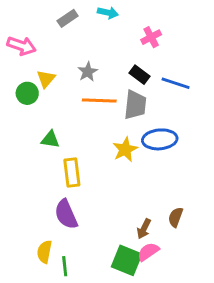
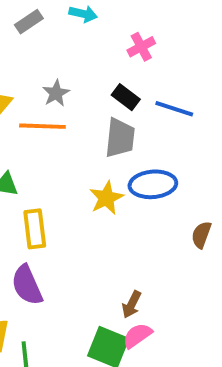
orange line: (99, 101) -> (42, 126), moved
brown semicircle: (176, 217) -> (201, 235), moved

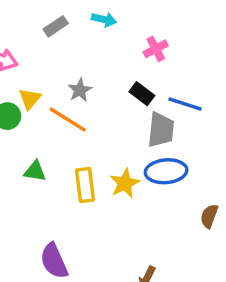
orange line: (42, 126) -> (68, 120), turned 30
gray trapezoid: (120, 138) -> (161, 130), moved
yellow rectangle: (35, 229) -> (85, 185), moved

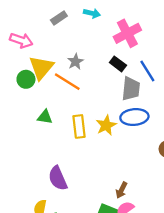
pink cross: (156, 49) -> (127, 33), size x1.6
yellow triangle: (30, 99) -> (41, 68), size x1.6
blue line: (185, 104) -> (147, 71), turned 40

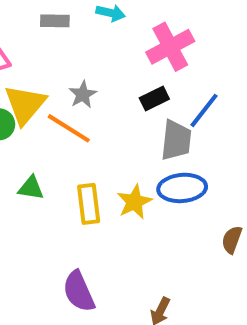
gray rectangle: (59, 18) -> (55, 21), turned 35
black rectangle: (118, 64) -> (154, 98), turned -63
blue line: (147, 71) -> (204, 110), turned 70
purple semicircle: (58, 178) -> (79, 291), moved

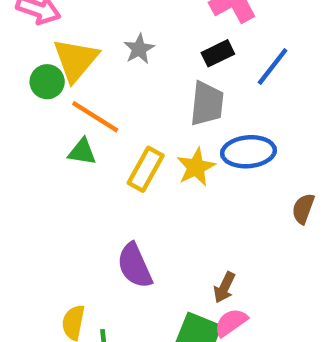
orange line: (69, 128) -> (95, 117), moved
gray trapezoid: (176, 140) -> (207, 104), moved
yellow rectangle: (89, 204) -> (146, 169), turned 36

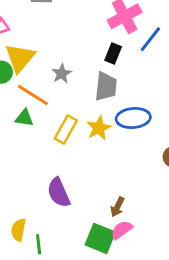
gray star: (139, 49) -> (62, 74), moved
black rectangle: (218, 53) -> (113, 54), turned -42
blue line: (273, 66) -> (150, 39), moved

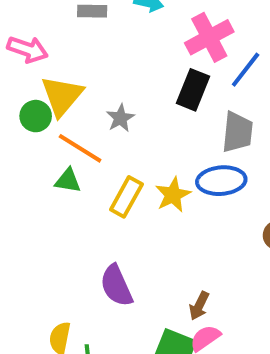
black rectangle: (113, 54) -> (193, 90), size x1.4
gray trapezoid: (106, 86) -> (237, 132), moved

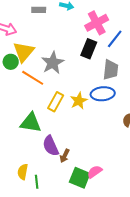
gray star: (120, 118) -> (53, 63), size x1.6
green triangle: (68, 181) -> (31, 123), moved, size x1.6
brown arrow: (199, 306) -> (65, 156), moved

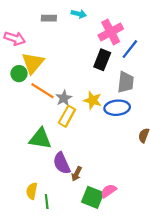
gray star: (53, 63) -> (64, 98), moved, size x0.7
yellow star: (79, 101) -> (93, 100), moved, turned -30

